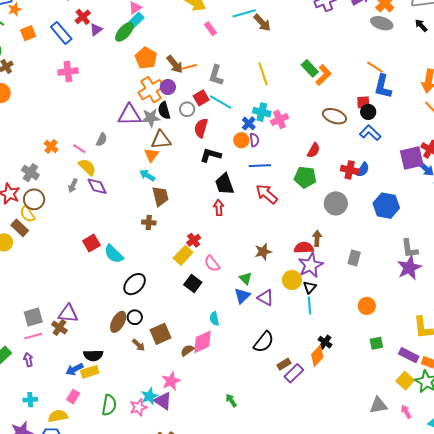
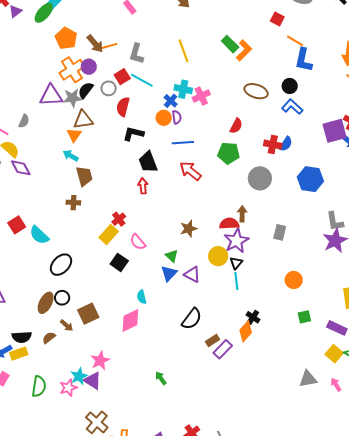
red square: (363, 102) -> (277, 19), moved, turned 32
black semicircle: (164, 110) -> (86, 90), turned 54
brown semicircle: (187, 350) -> (49, 338), moved

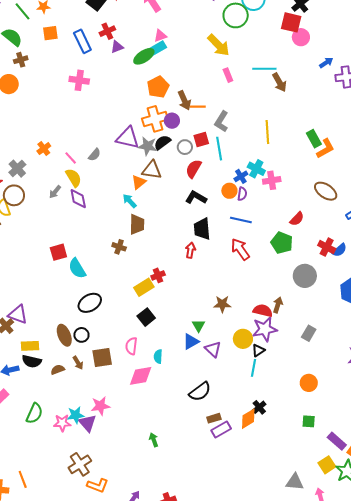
cyan line: (142, 80) -> (219, 149), turned 35
pink semicircle: (138, 242) -> (131, 346), moved, turned 30
brown ellipse: (46, 303) -> (64, 335), turned -65
yellow rectangle: (19, 354) -> (30, 346), moved

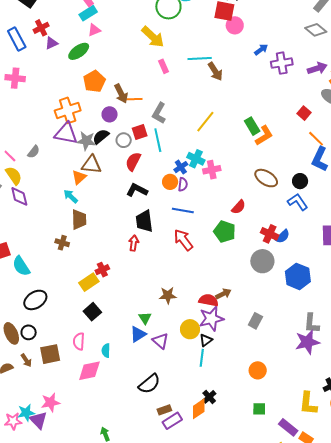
cyan rectangle: (157, 48) -> (88, 13), moved
orange cross: (155, 119) -> (68, 110), moved
yellow line: (267, 132) -> (205, 122), turned 45
gray circle: (305, 276) -> (262, 261), moved
brown arrow: (278, 305) -> (223, 294), turned 49

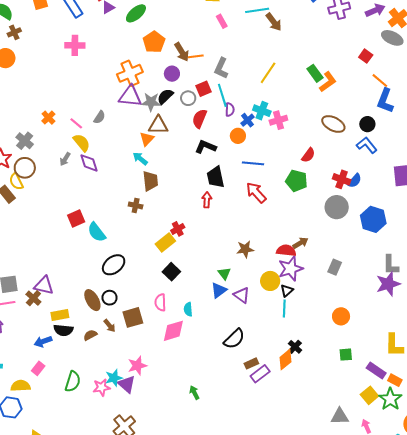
purple semicircle: (183, 184) -> (230, 110), moved

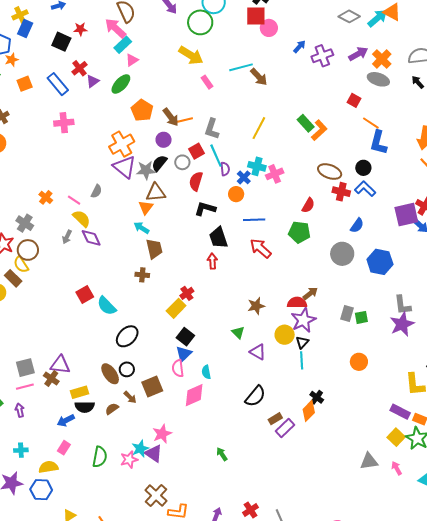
purple triangle: (130, 96) -> (125, 167), turned 40
red cross: (342, 179) -> (341, 192), moved
blue triangle: (219, 290) -> (184, 354), moved
green square: (346, 355) -> (361, 317), moved

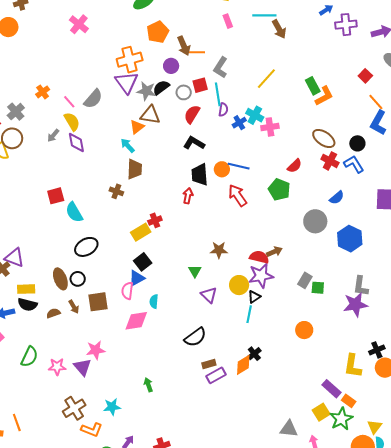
pink cross: (64, 123) -> (79, 24), turned 30
gray semicircle: (96, 191) -> (93, 99), size x1.5
orange circle: (236, 194) -> (222, 169), moved
cyan star: (140, 449) -> (112, 407), moved

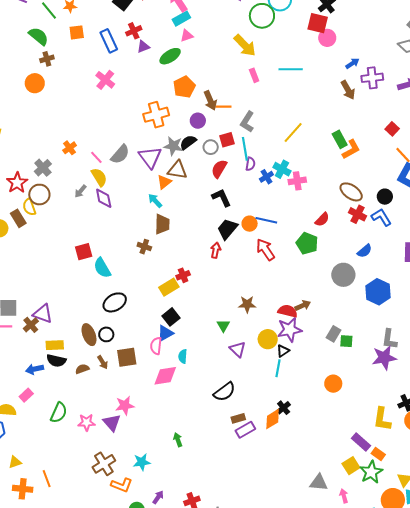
brown arrow: (279, 29) -> (348, 90), moved
purple triangle: (127, 82) -> (150, 157), moved
black L-shape: (194, 143) -> (221, 198), turned 35
black trapezoid: (200, 174) -> (227, 229), turned 45

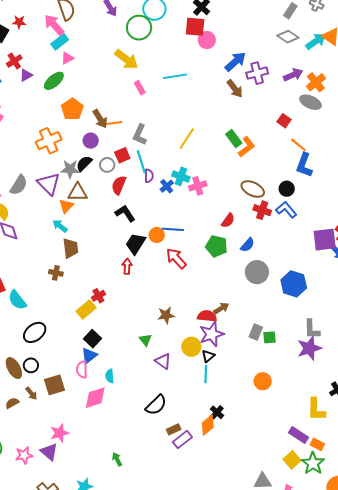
blue arrow: (352, 63) -> (235, 62), size x1.6
blue semicircle: (365, 251) -> (247, 245), moved

